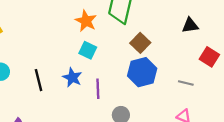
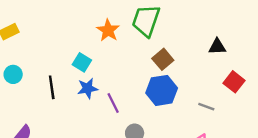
cyan square: (88, 50) -> (82, 62), moved
blue star: (72, 78) -> (88, 88), turned 30
purple line: (98, 89) -> (113, 103), turned -30

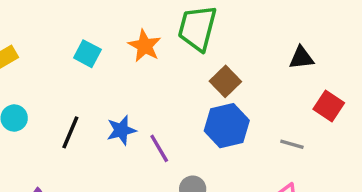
cyan square: (82, 62) -> (87, 54), moved
black line: (52, 87) -> (70, 132), turned 35

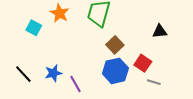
orange star: (145, 46) -> (59, 13), moved
red square: (329, 106) -> (143, 63), moved
black line: (70, 132) -> (23, 74), turned -66

